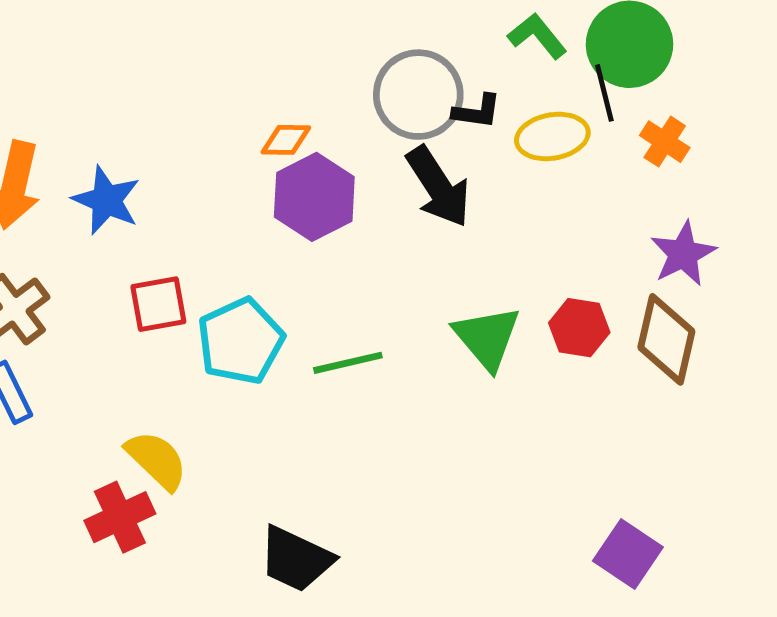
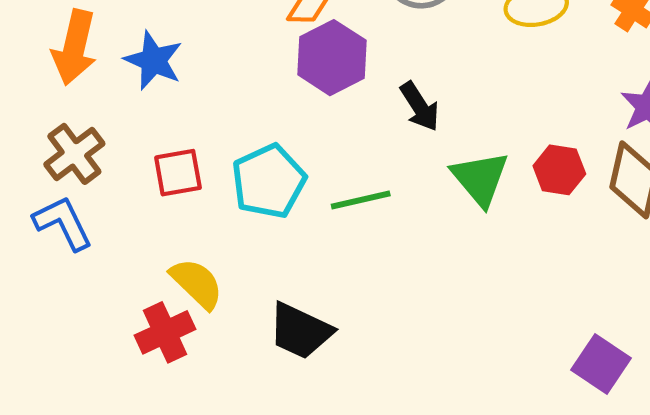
black arrow: (438, 187) -> (420, 106), moved, size x0.7
red square: (158, 304) -> (178, 173), moved
black trapezoid: (296, 559) -> (300, 331), moved

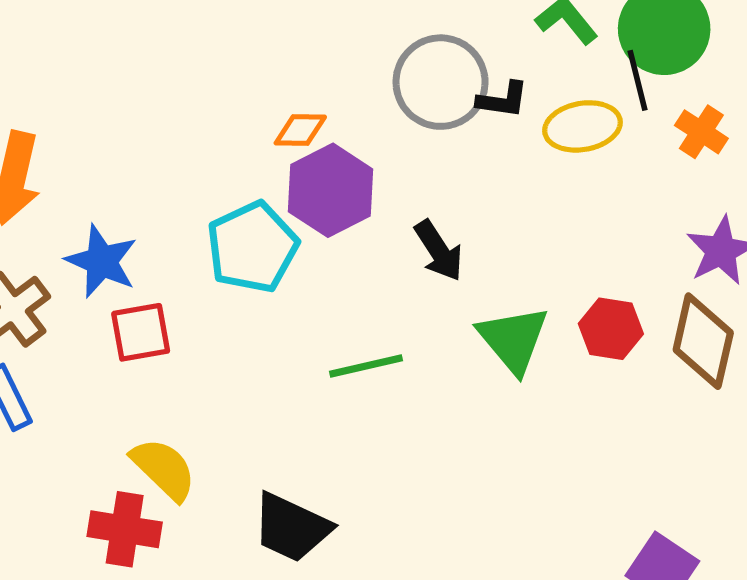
blue star: (154, 60) -> (102, 261), moved
cyan pentagon: (269, 181) -> (252, 247), moved
red cross: (165, 332) -> (125, 529), turned 34

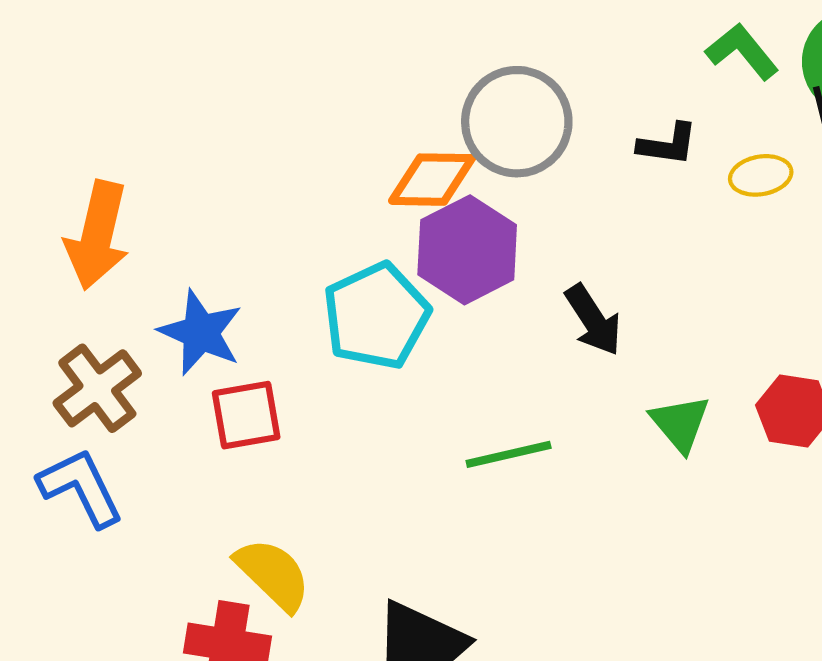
gray circle: (441, 82) -> (517, 122), moved
yellow ellipse: (582, 126) -> (761, 175), size x0.7
orange diamond: (300, 130) -> (432, 180), size x1.4
green triangle: (513, 339) -> (680, 423), size x0.7

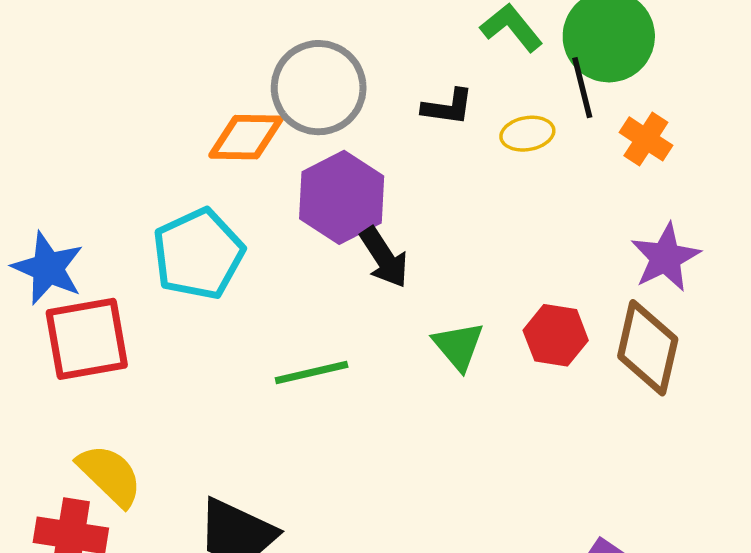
purple hexagon: (467, 250) -> (342, 197), moved
red square: (246, 415) -> (87, 339), size x1.4

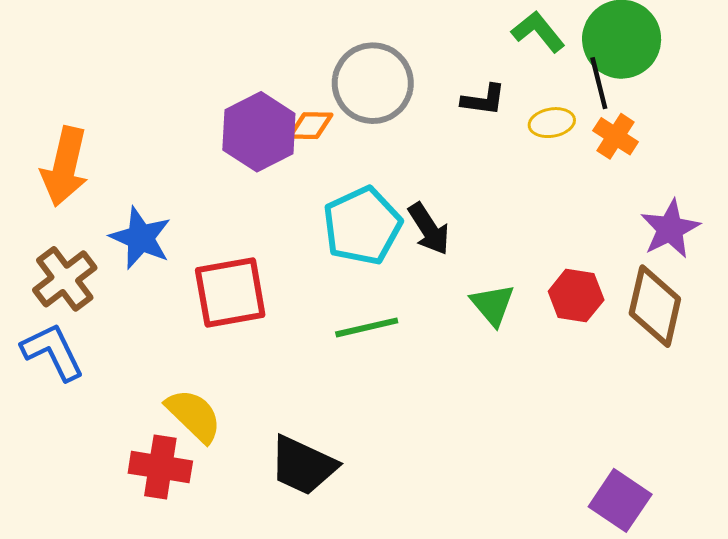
orange diamond: (246, 137) -> (311, 126), size x0.7
orange cross: (646, 139) -> (616, 136), moved
purple hexagon: (342, 197) -> (259, 132), moved
cyan pentagon: (198, 254) -> (362, 226), moved
red square: (87, 339) -> (230, 293), moved

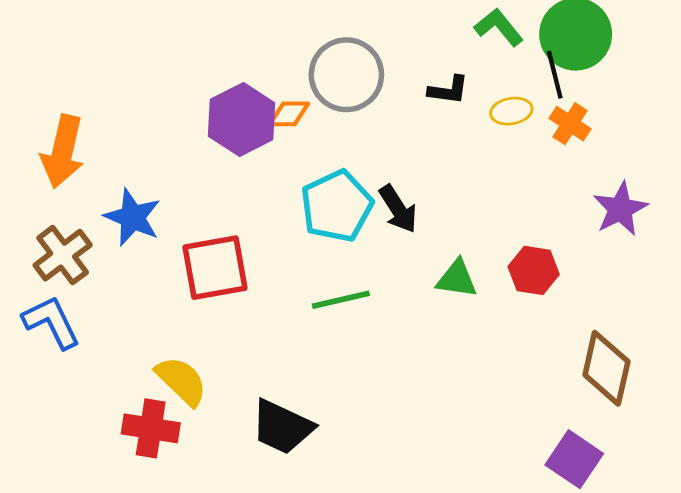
green triangle: (493, 305) -> (457, 279), turned -42
brown diamond: (655, 306) -> (606, 368), moved

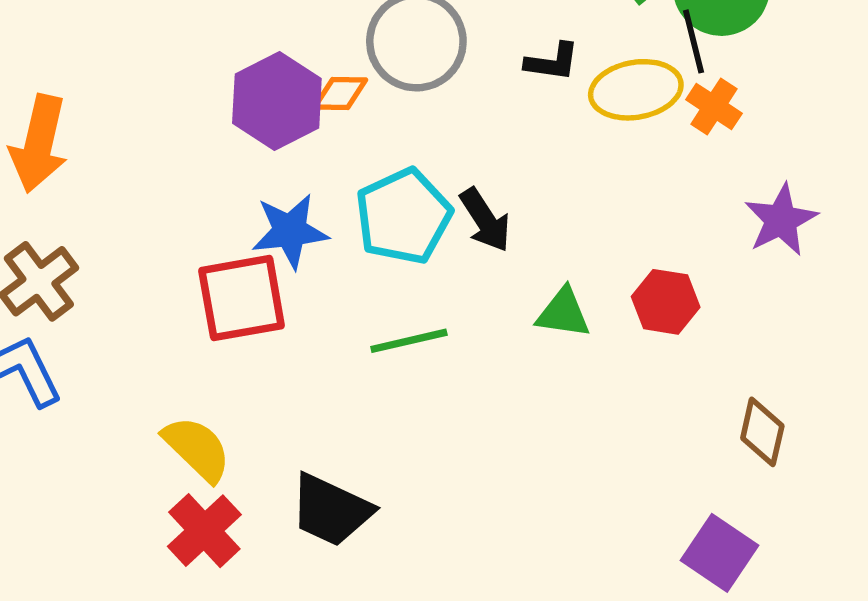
yellow ellipse: (511, 111) -> (636, 90), size x1.6
blue star: (133, 217) -> (290, 231), moved, turned -30
brown diamond: (606, 368) -> (762, 432), size x0.7
red cross: (151, 428) -> (204, 531), moved, turned 38

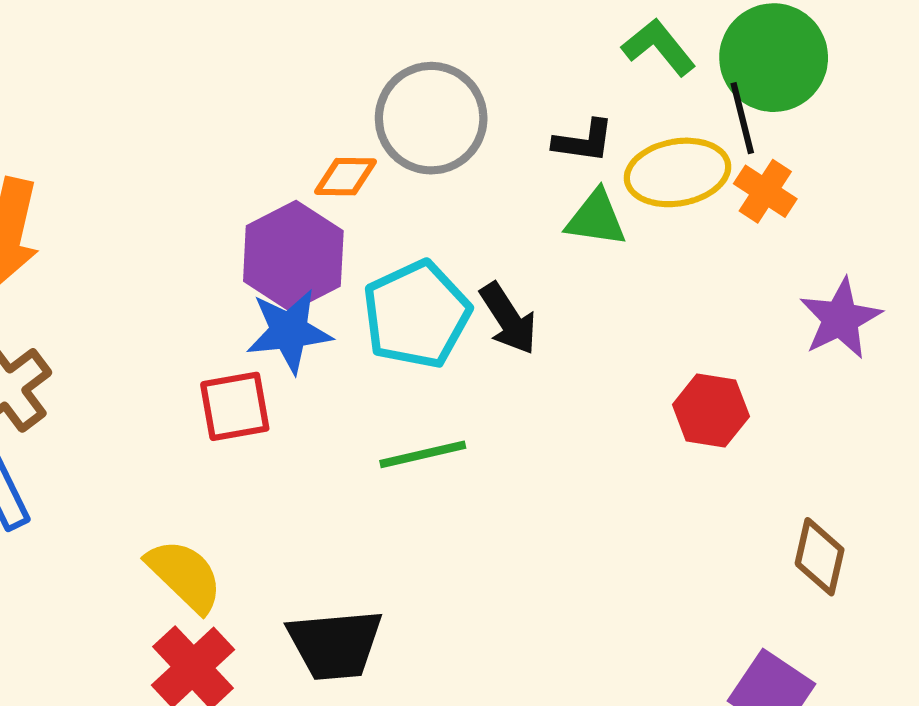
purple hexagon: (277, 101) -> (293, 256), moved
red square: (242, 298) -> (235, 406), size x0.7
green triangle: (563, 313) -> (596, 218), moved
black trapezoid: (331, 510) -> (335, 644), turned -30

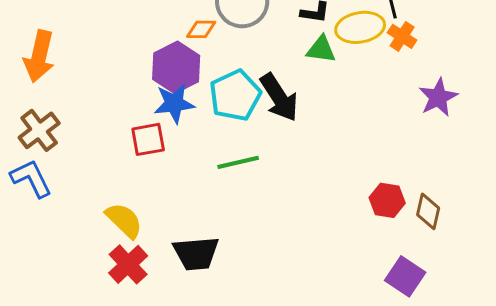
black arrow: (508, 319) -> (279, 97), size x1.4
red hexagon: (711, 411) -> (387, 200), moved

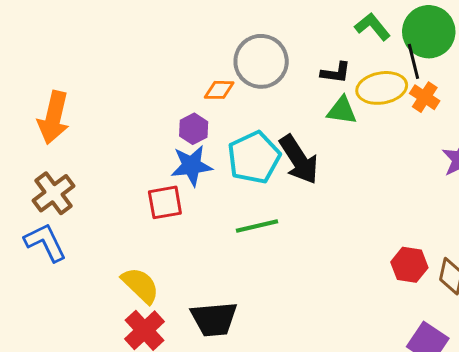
purple hexagon: (176, 67) -> (194, 129), size x0.6

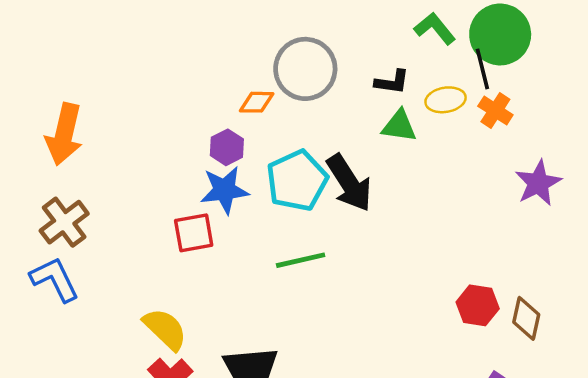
yellow ellipse: (382, 88) -> (446, 100), size x0.7

